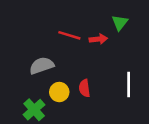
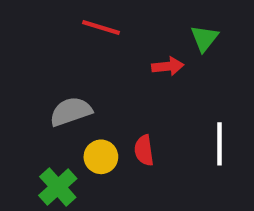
red line: (69, 35) -> (101, 28), moved

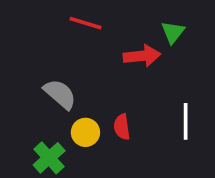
red arrow: (168, 66) -> (142, 56), size x1.4
gray semicircle: (71, 112) -> (60, 94), turned 60

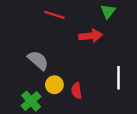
green triangle: (173, 32) -> (108, 11), moved
red semicircle: (122, 127) -> (77, 91), moved

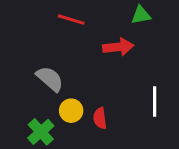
green triangle: (108, 11) -> (141, 15), turned 42

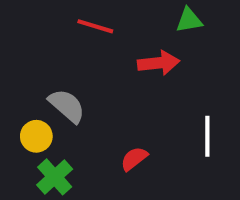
yellow circle: (71, 111) -> (36, 136), moved
red semicircle: (100, 118) -> (134, 159), turned 60

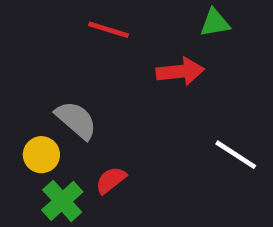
white line: (207, 136) -> (236, 155), turned -57
red semicircle: (134, 159) -> (111, 180), moved

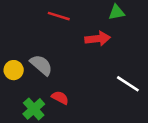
yellow circle: (41, 155) -> (14, 70), moved
red semicircle: (111, 180) -> (60, 98), turned 66

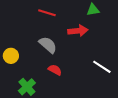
gray semicircle: (41, 65) -> (48, 45), moved
red semicircle: (60, 98) -> (55, 70), moved

